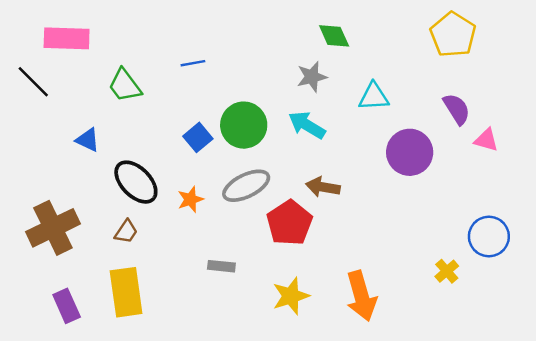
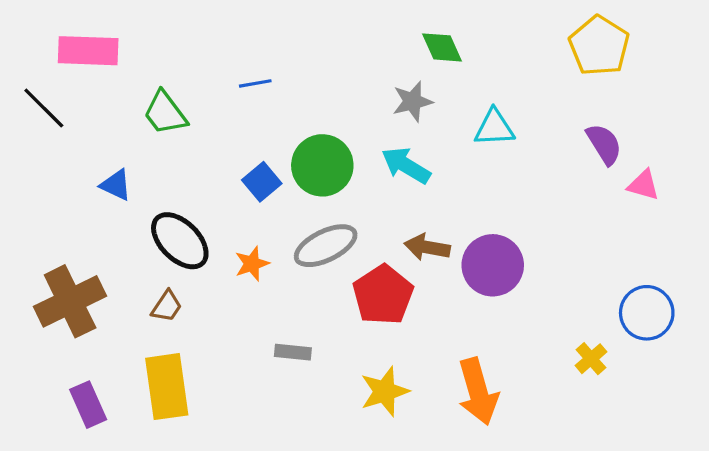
purple circle: (410, 152) -> (493, 265), moved

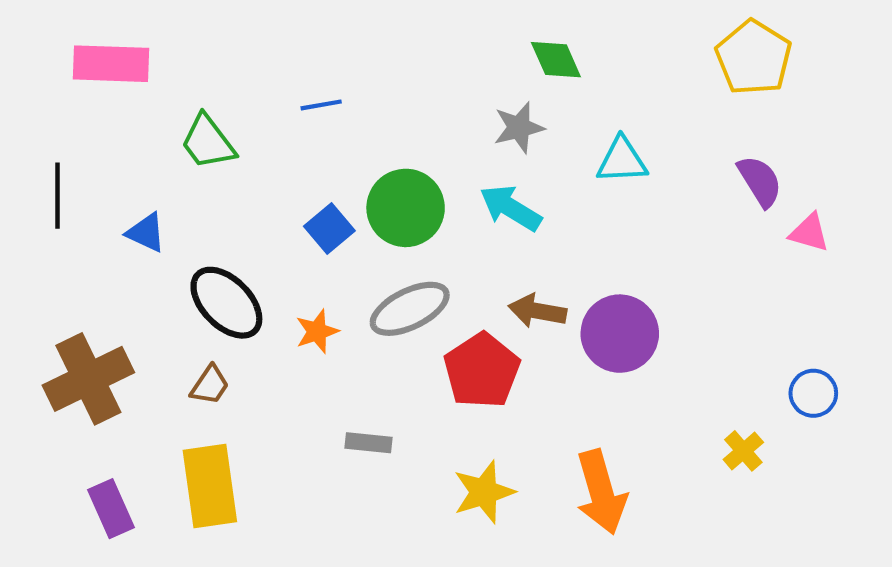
black line: (44, 108) -> (57, 196), moved, turned 45
blue circle: (647, 313) -> (813, 393), size x0.7

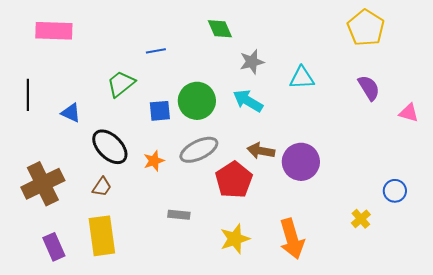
green diamond: (556, 60) -> (220, 29), moved
green trapezoid: (208, 142) -> (121, 84), moved, turned 88
blue square: (329, 229) -> (160, 111), turned 35
pink triangle: (809, 233) -> (409, 113), moved

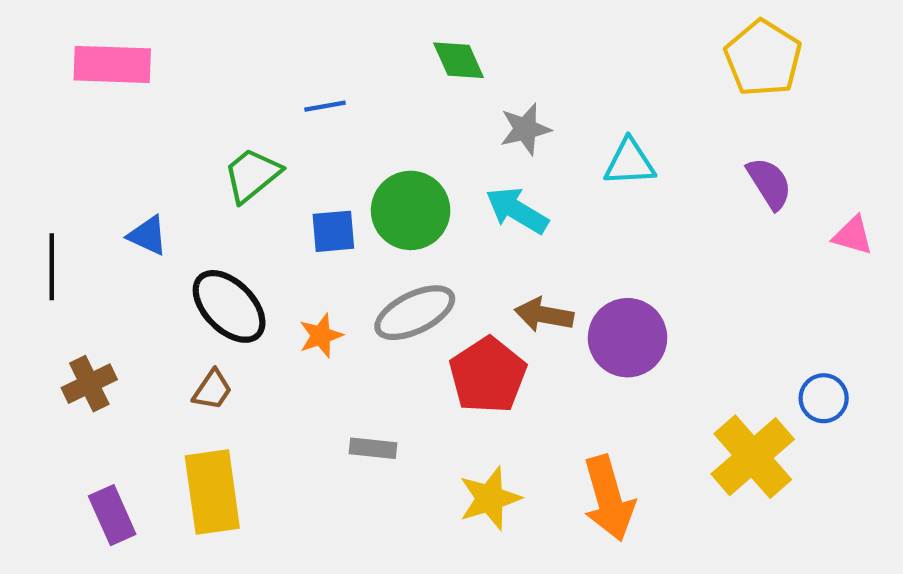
black line: (28, 95) -> (52, 267), moved
brown cross: (43, 184) -> (89, 384), size x0.6
yellow cross: (361, 219) -> (753, 457), size x2.0

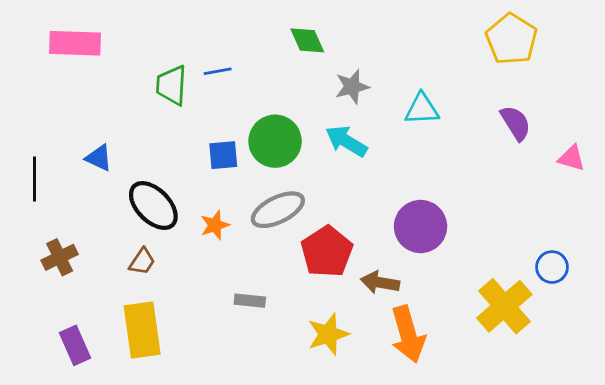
green trapezoid: (252, 175) -> (172, 85), moved, turned -48
brown arrow: (544, 315) -> (380, 282), moved

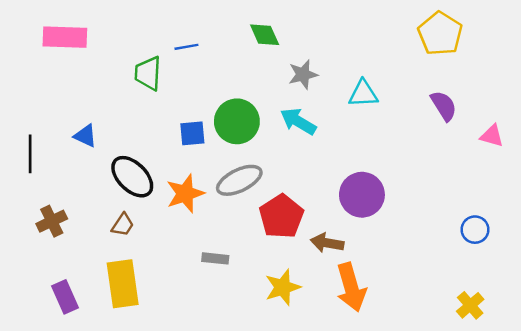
blue line: (218, 71) -> (186, 47), moved
orange star: (215, 225) -> (185, 194), size x1.5
yellow cross: (504, 306) -> (470, 305), moved, size x0.6

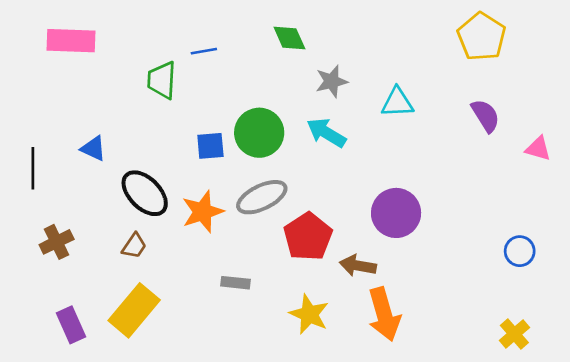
yellow rectangle: (123, 284) -> (134, 310), turned 48
yellow star: (283, 287) -> (309, 314), turned -30

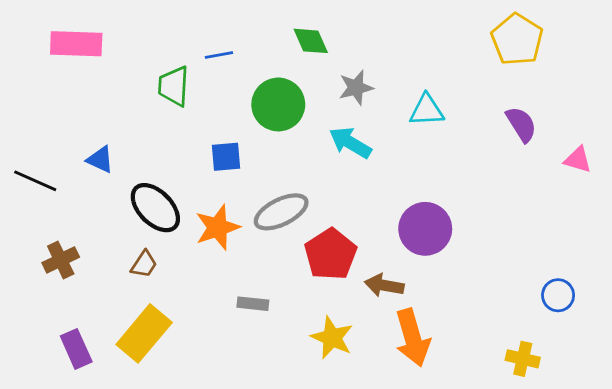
green circle: (259, 133) -> (278, 104), moved
black line: (33, 168) -> (35, 181), turned -66
blue circle: (520, 251) -> (558, 295), moved
yellow cross: (514, 334) -> (523, 359), moved, turned -36

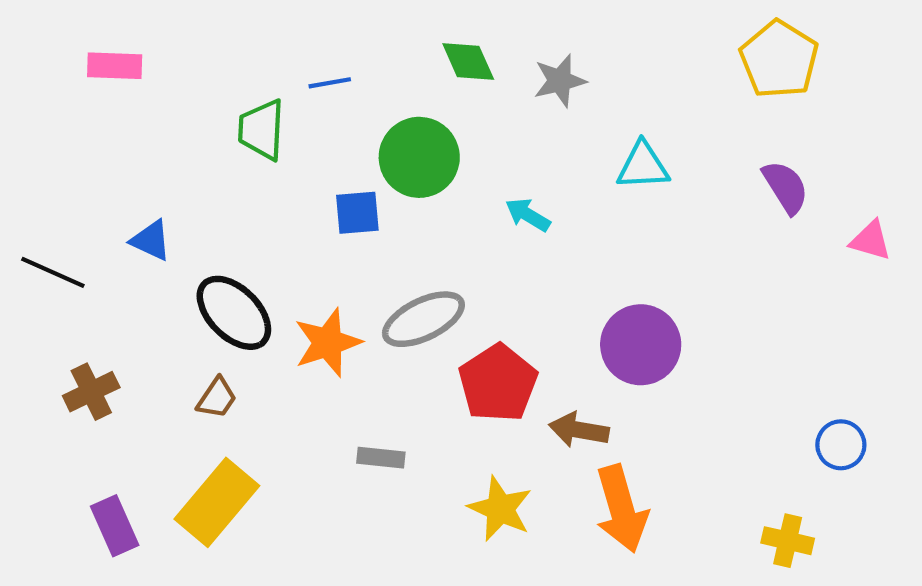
pink rectangle: (76, 44) -> (115, 66), size x0.7
gray star: (356, 88) -> (560, 81), moved
cyan arrow: (350, 143) -> (528, 215), size x0.7
blue square: (226, 157) -> (357, 213), moved

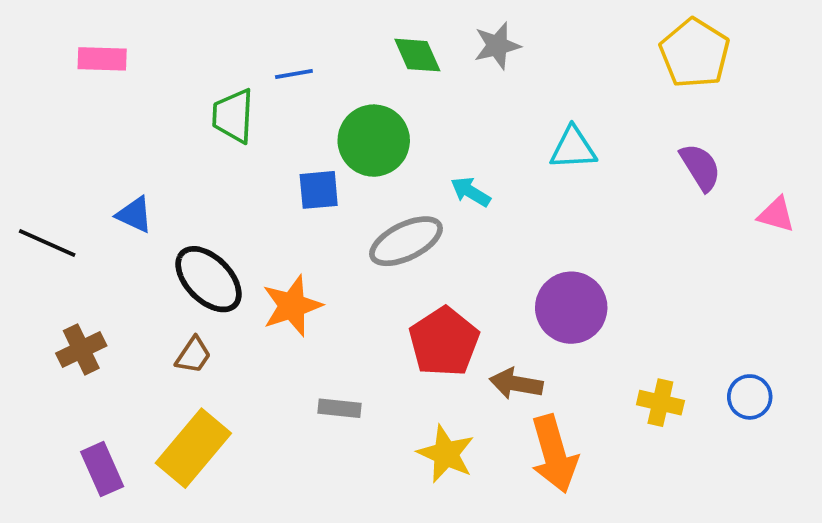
gray star: (560, 81) -> (497, 46), moved
gray ellipse: (423, 319) -> (406, 241), moved
yellow cross: (788, 541) -> (660, 403), moved

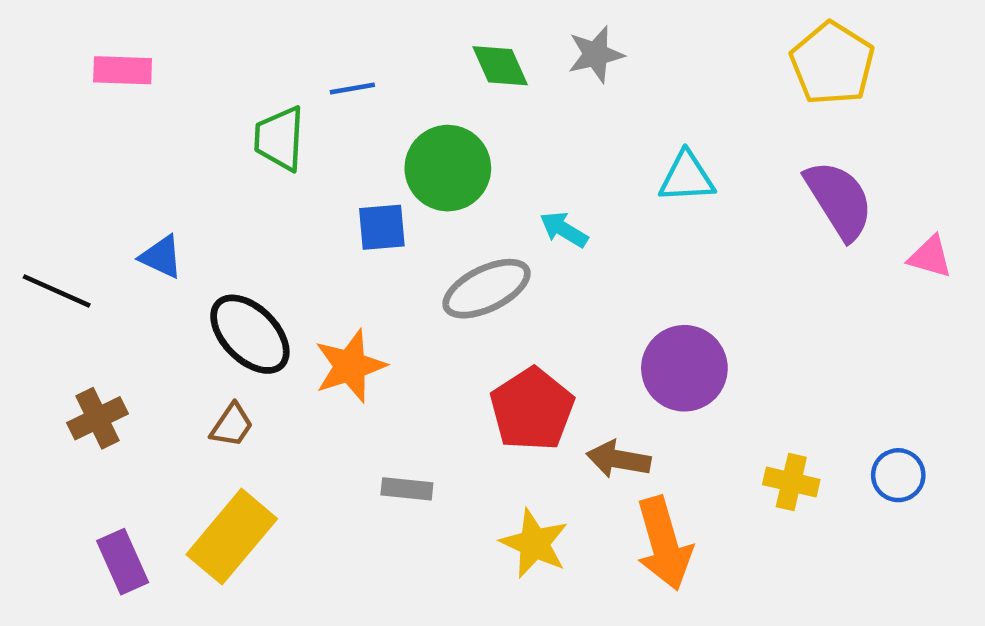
purple semicircle: (700, 167) -> (839, 200), size x1.4

